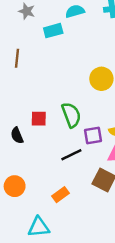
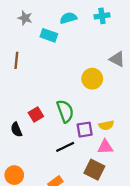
cyan rectangle: (53, 31) -> (49, 35), turned 35
red square: (39, 119) -> (36, 114), turned -32

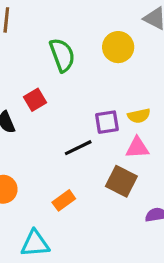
green semicircle: (65, 111) -> (62, 55), moved

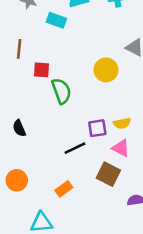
green semicircle: (62, 55) -> (61, 91), moved
red square: (35, 100) -> (42, 70), moved, turned 35
pink triangle: (137, 148) -> (121, 148), turned 30

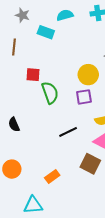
brown line: (19, 49) -> (14, 47), moved
purple square: (97, 128) -> (84, 97), moved
black line: (75, 148) -> (68, 132), moved

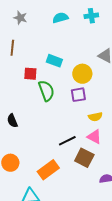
cyan rectangle: (46, 32) -> (54, 61), moved
black line: (68, 132) -> (67, 141), moved
orange rectangle: (52, 176) -> (48, 170), size x1.5

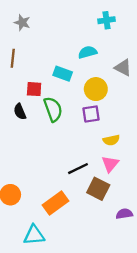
cyan semicircle: (60, 18) -> (87, 52), moved
black semicircle: (12, 121) -> (20, 112), moved
pink triangle: (94, 137) -> (110, 164), turned 42

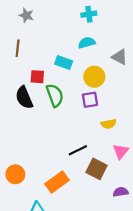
cyan cross: (106, 20) -> (89, 14), moved
black semicircle: (20, 112) -> (24, 98), size x1.5
pink triangle: (110, 164) -> (121, 151), moved

